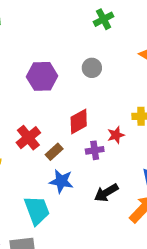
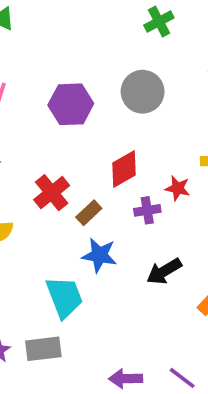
gray circle: (92, 68) -> (143, 92), size x1.5
red star: (116, 135) -> (178, 188), turned 30

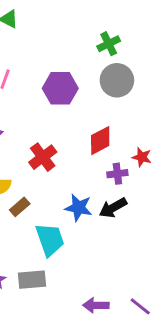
green cross: (159, 22) -> (109, 44), moved
brown rectangle: (89, 213) -> (20, 207), moved
black arrow: (164, 271) -> (113, 208), moved

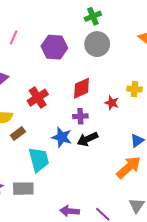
purple cross: (117, 174) -> (80, 116), moved

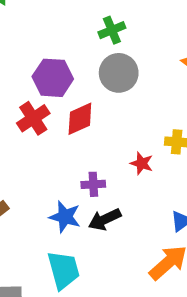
red diamond: (81, 88) -> (80, 119), moved
red cross: (38, 98) -> (33, 118), moved
cyan trapezoid: (39, 160) -> (63, 270), moved

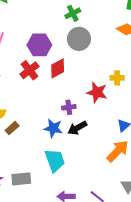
red star: (142, 163) -> (97, 92), size x1.5

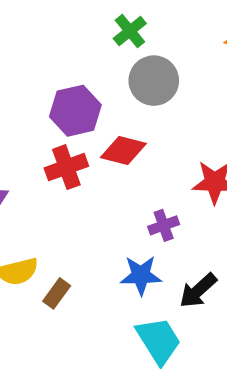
red diamond: (58, 68) -> (123, 151), turned 55
red cross: (29, 70) -> (66, 167), turned 30
black arrow: (77, 128) -> (198, 291), moved

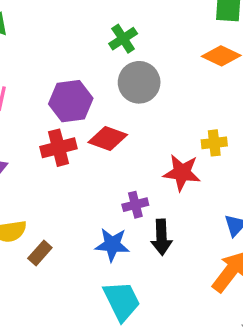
black arrow: (198, 291) -> (162, 237), moved, turned -56

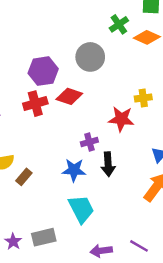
green cross: (123, 39) -> (119, 24), moved

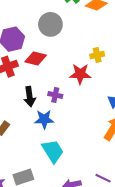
purple cross: (89, 142) -> (55, 95), turned 32
black arrow: (108, 164) -> (30, 97), moved

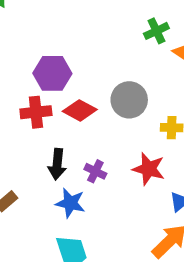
gray circle: (50, 24) -> (129, 100), moved
red star: (80, 74) -> (149, 169), moved

